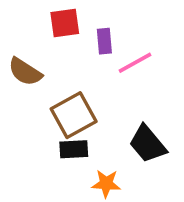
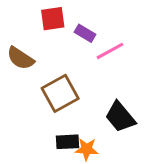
purple rectangle: (104, 41) -> (85, 33), turned -54
black rectangle: (74, 149) -> (67, 142), moved

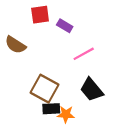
pink line: (110, 51) -> (84, 54), moved
brown square: (60, 93) -> (45, 89), moved, turned -32

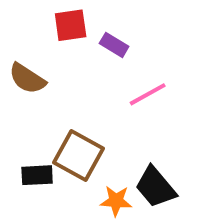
black trapezoid: (92, 90) -> (155, 187), moved
black rectangle: (51, 109) -> (37, 175), moved

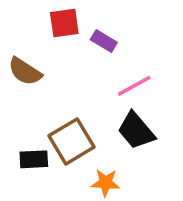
brown square: (79, 155) -> (71, 141), turned 30
black trapezoid: (155, 187) -> (136, 131), moved

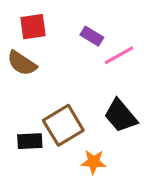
red square: (64, 23) -> (33, 27), moved
pink line: (134, 86) -> (119, 55), moved

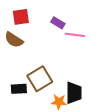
pink line: (119, 55) -> (75, 35), turned 36
black trapezoid: (121, 116) -> (74, 93), moved, turned -140

